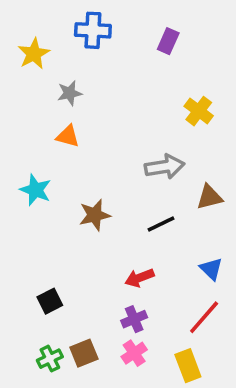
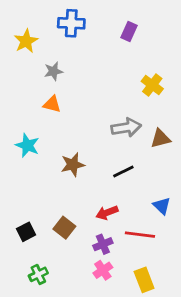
brown triangle: (209, 197) -> (160, 139), moved
black square: (50, 301) -> (26, 232), moved
red line: (204, 317) -> (140, 235), moved, turned 56
brown square: (84, 353) -> (64, 228), moved, turned -30

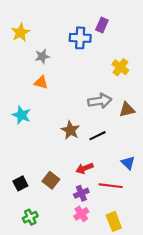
blue cross: (71, 23) -> (80, 38), moved
brown star: (73, 165) -> (70, 130), moved, turned -30

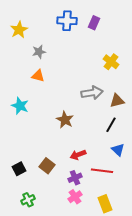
blue cross: (80, 38) -> (67, 21), moved
black line: (98, 136) -> (111, 125), moved, turned -35

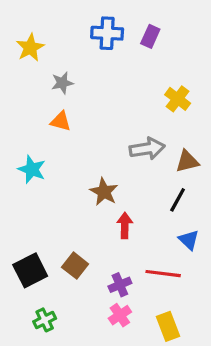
red arrow: (78, 155) -> (125, 225), moved, turned 112
black square: (19, 169) -> (30, 270), size x1.5

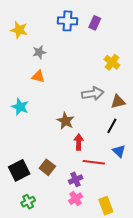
yellow star: (30, 48) -> (19, 30), turned -30
red line: (163, 274) -> (94, 162), moved

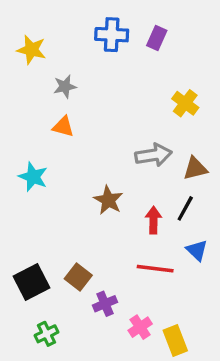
red arrow: (79, 142) -> (153, 220), moved
purple cross: (76, 179) -> (105, 304), moved
pink cross: (76, 199) -> (140, 327), moved

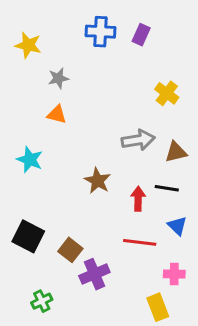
black line: (185, 208) -> (167, 188), turned 70
black square: (31, 282) -> (28, 236), moved, turned -36
purple cross: (105, 304) -> (94, 274), size x1.4
pink cross: (140, 327) -> (174, 274), moved, turned 35

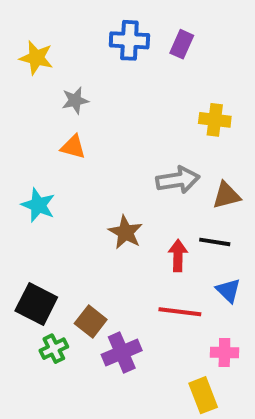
yellow cross: (167, 93) -> (215, 120), turned -30
green cross: (42, 301) -> (54, 349), moved

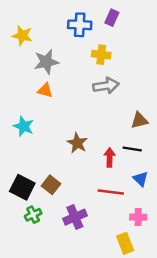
purple rectangle: (182, 44) -> (112, 18), moved
gray star: (75, 100) -> (46, 62), size x1.5
yellow cross: (215, 120) -> (101, 55), moved
gray arrow: (178, 180) -> (106, 86), moved
brown square: (91, 321) -> (51, 185), moved

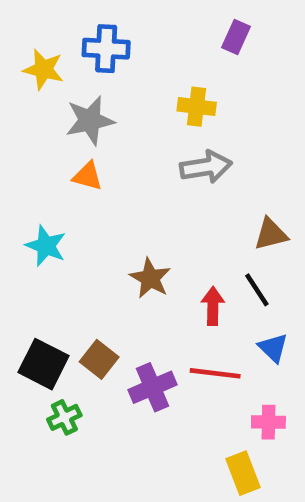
purple rectangle: (112, 18) -> (236, 37), moved
blue cross: (80, 25) -> (106, 49), moved
black line: (132, 149) -> (257, 290), turned 48
purple cross: (75, 217) -> (152, 387), moved

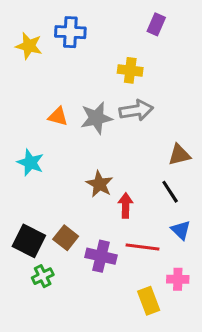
gray star: (90, 121) -> (96, 118), moved
red arrow: (213, 306) -> (126, 206), moved
purple cross: (152, 387) -> (101, 256), turned 36
yellow rectangle: (243, 473) -> (149, 301), moved

